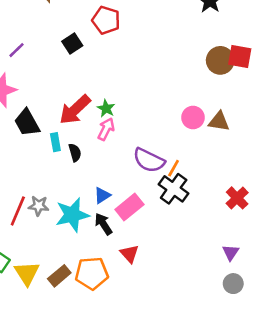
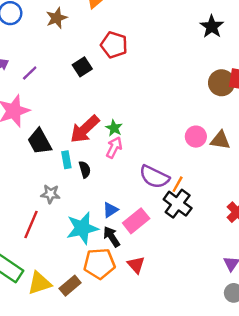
gray star: (39, 206) -> (50, 194), moved
yellow triangle: (27, 273) -> (39, 283), turned 45
orange pentagon: (92, 273) -> (99, 264), moved

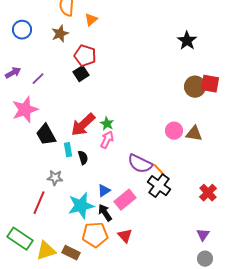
red pentagon: (114, 45) -> (85, 56), moved
orange line: (178, 184) -> (159, 170), turned -72
brown rectangle: (70, 286) -> (71, 253), turned 66

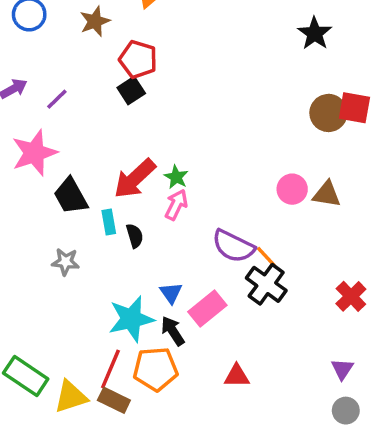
gray star: (55, 178) -> (65, 262), moved
blue triangle: (104, 191) -> (171, 293), turned -32
red line: (39, 203) -> (110, 369), moved
red triangle: (125, 236) -> (237, 376), moved, turned -49

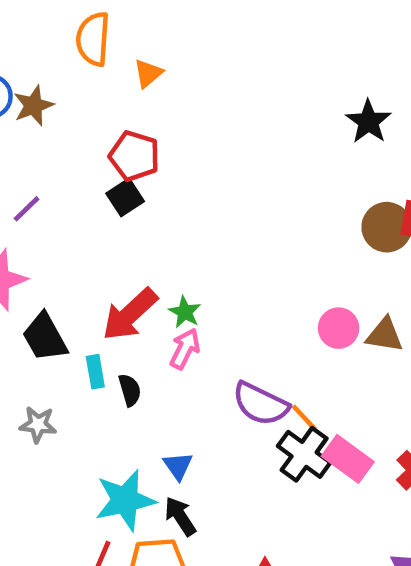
brown star: (95, 21) -> (33, 106), moved
pink rectangle: (207, 308) -> (348, 459), moved, turned 75

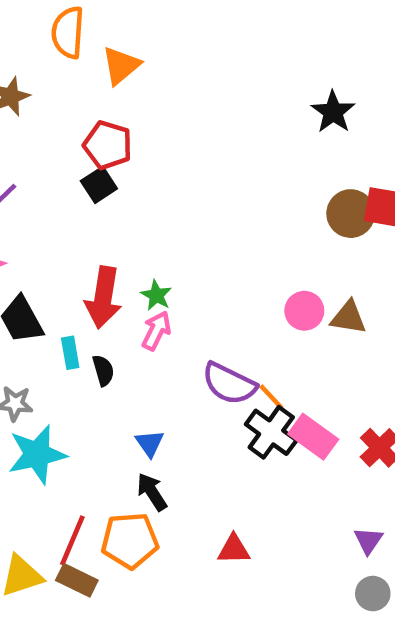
orange triangle: (148, 73) -> (121, 66), size x1.4
red arrow: (130, 314) -> (103, 298), turned -38
cyan star: (125, 500) -> (37, 454), moved

